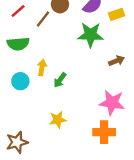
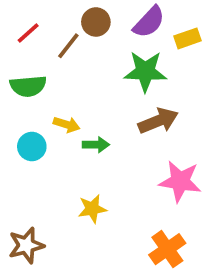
brown arrow: (117, 61) -> (158, 121), moved, size x1.5
yellow arrow: (42, 68) -> (67, 125), turned 98
green arrow: (60, 80) -> (96, 145), turned -126
orange cross: (104, 132) -> (167, 249), moved, turned -35

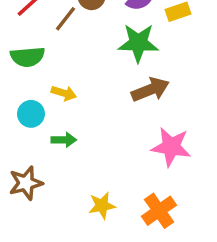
green arrow: (96, 145) -> (64, 140), moved
yellow star: (92, 209) -> (102, 206), moved
brown star: (26, 245) -> (26, 183), moved

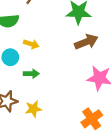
yellow star: (102, 206) -> (33, 109), moved

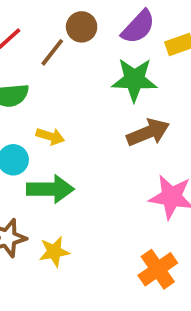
green arrow: (31, 74) -> (50, 189), size x1.6

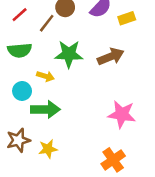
green star: (134, 80) -> (69, 54), moved
brown arrow: (148, 132) -> (111, 56), moved

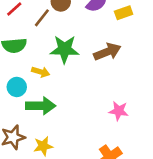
pink star: (122, 114) -> (119, 111), size x0.7

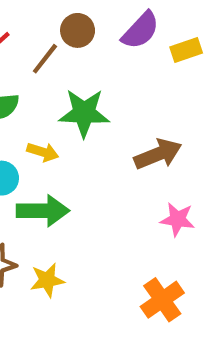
brown arrow: (107, 52) -> (158, 154), moved

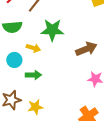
green arrow: (43, 211) -> (33, 75), size x0.7

